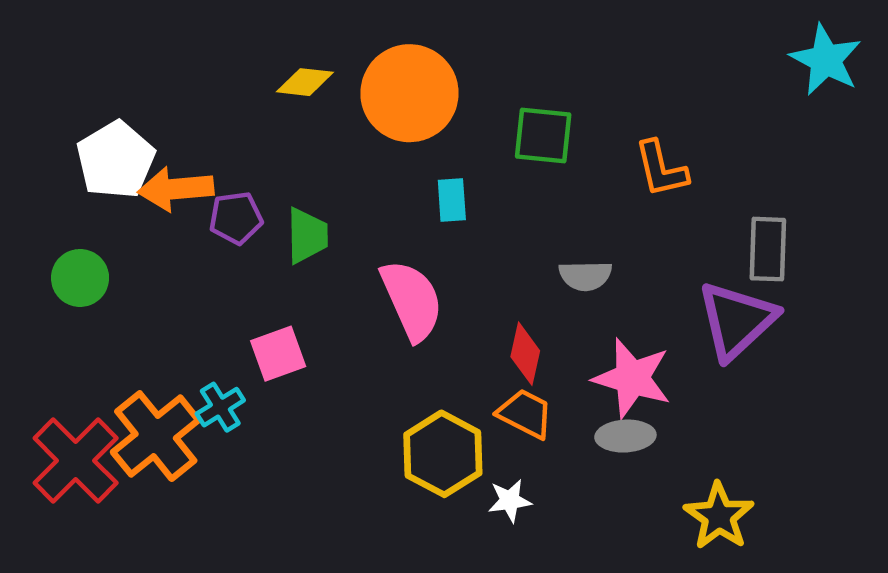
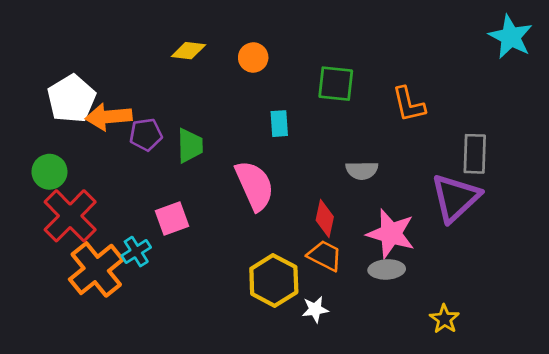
orange circle: (409, 93) -> (253, 57), size x0.5
red cross: (76, 461) -> (70, 216), moved
yellow star: (719, 516) -> (444, 319), size x0.7

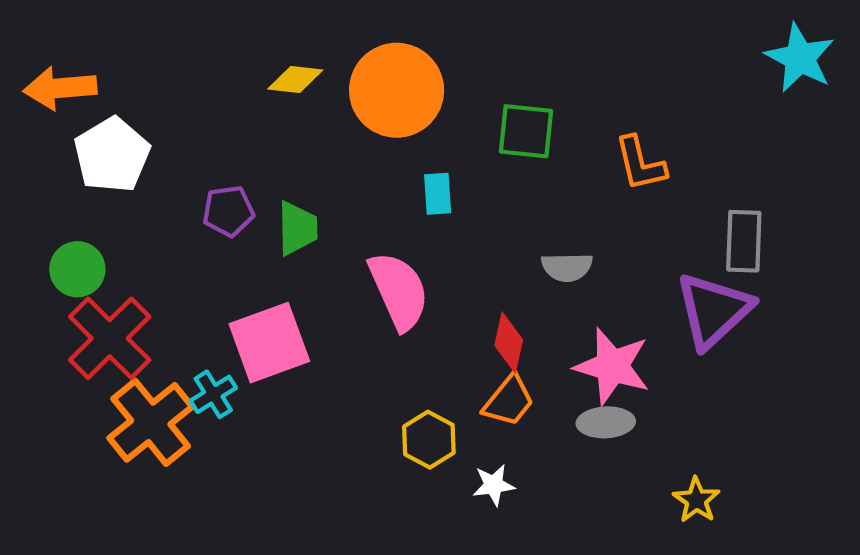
orange circle: (253, 57) -> (397, 90), size x2.0
orange arrow: (109, 117) -> (60, 88), moved
pink square: (172, 219) -> (269, 343), size x1.5
orange trapezoid: (325, 256) -> (509, 401), turned 102
yellow hexagon: (274, 280) -> (429, 440), size x0.7

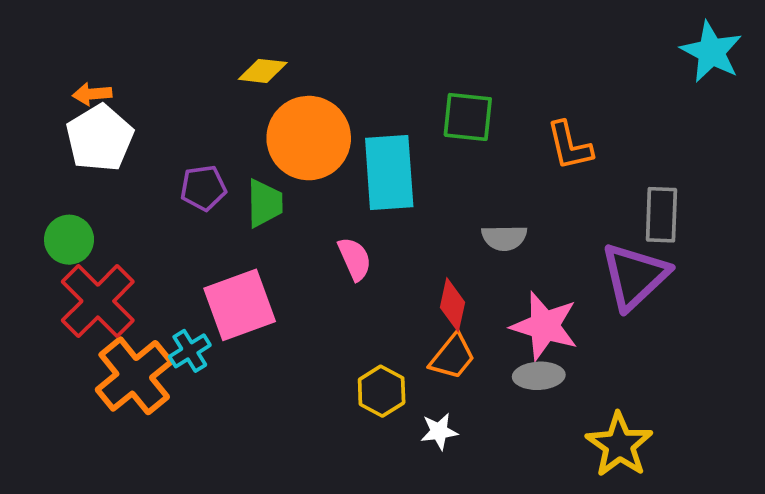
orange arrow: (60, 88) -> (92, 94), moved, size x0.6
orange circle: (397, 90) -> (309, 138), moved
cyan rectangle: (438, 194) -> (389, 173), size x2.0
pink semicircle: (399, 291) -> (355, 259), size x0.6
yellow star: (696, 500) -> (619, 445), size x1.6

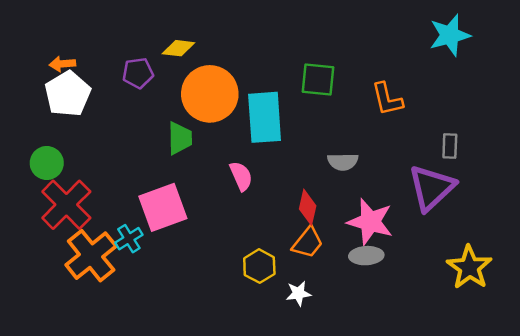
cyan star: (711, 52) -> (450, 35), moved, turned 30
purple pentagon: (203, 188) -> (138, 73), moved
gray rectangle: (661, 215) -> (450, 146), size x0.7
yellow star: (619, 445) -> (469, 267), moved

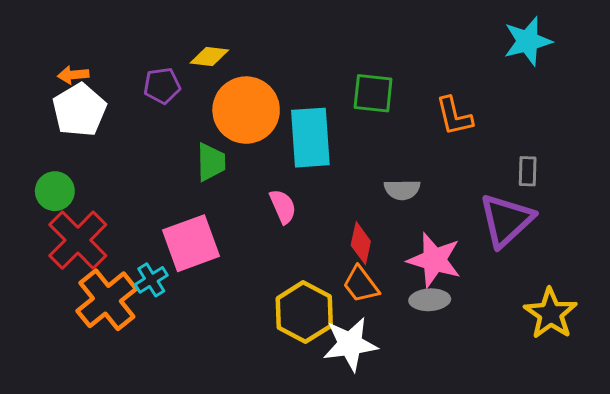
orange trapezoid: (308, 243) -> (361, 284), turned 104
yellow hexagon: (259, 266) -> (304, 312), size x1.5
white star: (298, 293) -> (350, 344), size x1.8

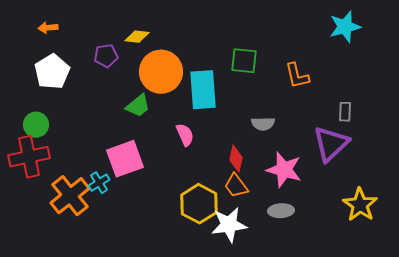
orange arrow: (73, 75) -> (48, 28), moved
green trapezoid: (211, 162) -> (138, 106), turned 52
red cross: (78, 240) -> (29, 157), moved, turned 33
gray ellipse: (430, 300) -> (281, 211), moved

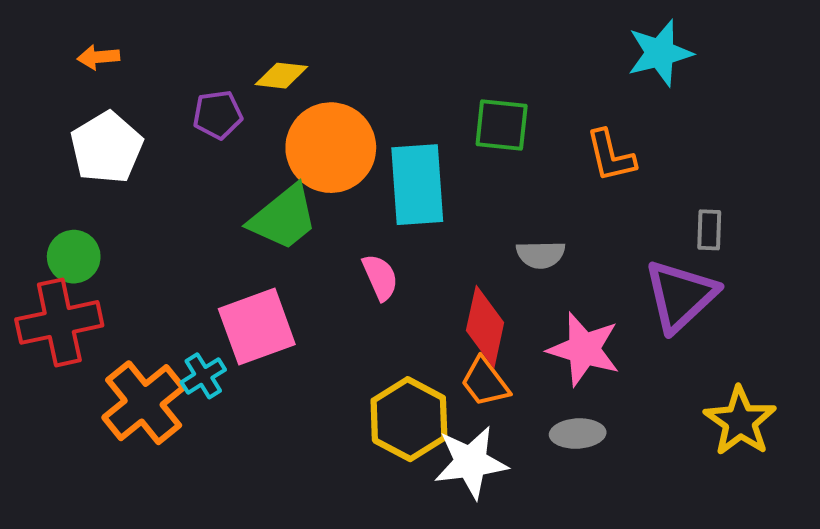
cyan star: (345, 27) -> (660, 53), moved
green trapezoid: (138, 106) -> (284, 218), size x1.4
red diamond: (236, 159) -> (485, 327), size x1.4

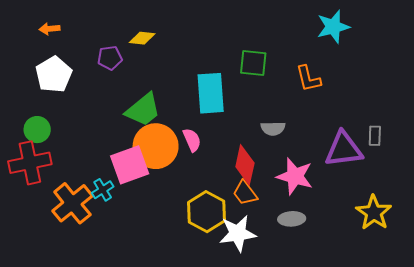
orange circle: (331, 148) -> (156, 146), moved
gray rectangle: (709, 230) -> (375, 136), moved
purple triangle: (680, 296) -> (344, 149), turned 36

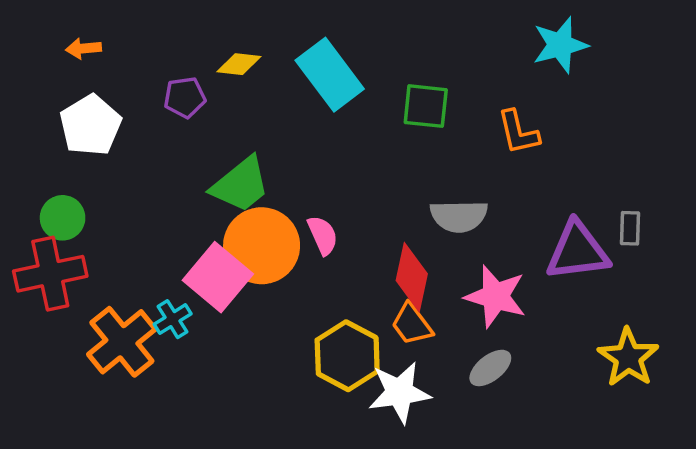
cyan rectangle: (211, 93) -> (330, 75), moved, turned -33
gray semicircle: (273, 128) -> (459, 216), size x1.4
pink square: (130, 165) -> (218, 277), turned -30
gray ellipse: (292, 219) -> (490, 368), turned -35

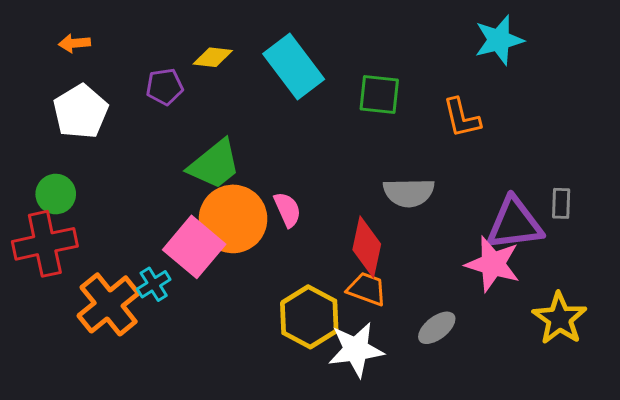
pink star: (496, 296) -> (493, 264), moved
orange trapezoid: (412, 324) -> (367, 289), turned 147

